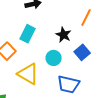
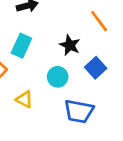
orange line: (86, 18) -> (99, 21), turned -60
yellow triangle: (28, 74) -> (24, 99), size x0.6

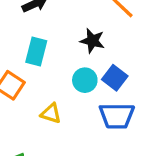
blue square: (96, 68) -> (115, 78), moved

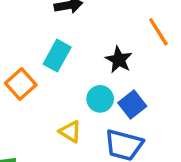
yellow triangle: (51, 113) -> (70, 131), moved

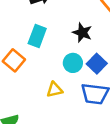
yellow triangle: (70, 131) -> (55, 90), turned -36

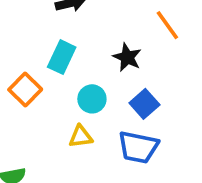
cyan circle: (73, 63) -> (92, 99), moved

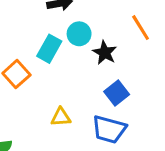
cyan circle: (92, 99) -> (79, 34), moved

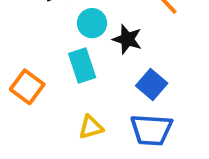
cyan rectangle: (49, 49) -> (82, 65), moved, turned -36

